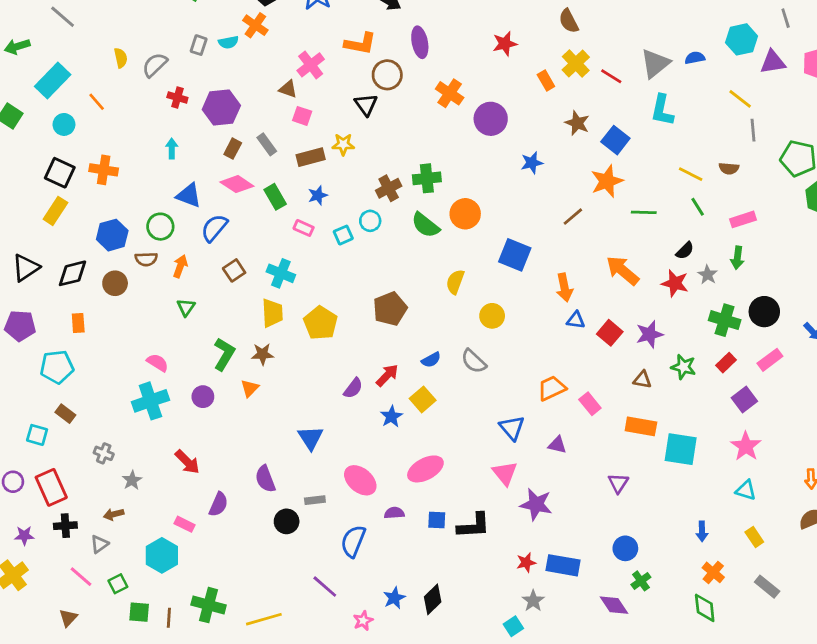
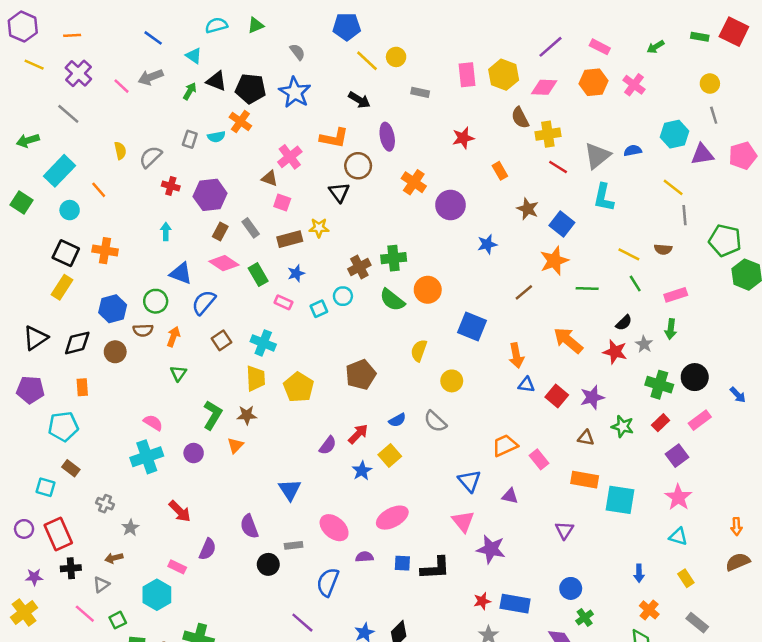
yellow cross: (576, 64) -> (548, 134), moved, turned 35

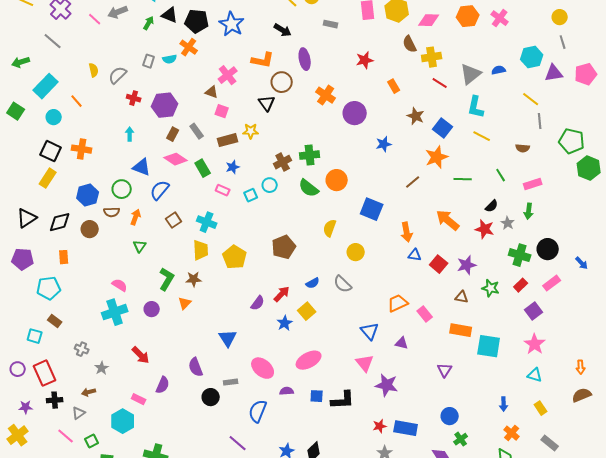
yellow line: (629, 254) -> (482, 136), moved

